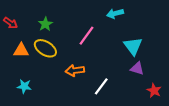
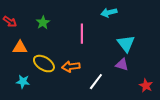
pink line: (87, 36) -> (82, 34), turned -36
yellow ellipse: (45, 48) -> (44, 64), moved
purple triangle: (137, 68) -> (122, 65), moved

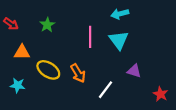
cyan triangle: (126, 44) -> (119, 40), moved
orange arrow: (71, 67) -> (78, 73), turned -114
cyan star: (23, 82) -> (18, 85), moved

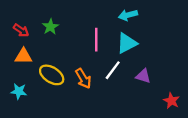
red arrow: (11, 24) -> (21, 30), moved
cyan triangle: (119, 40) -> (127, 43), turned 40
white line: (106, 90) -> (113, 70), moved

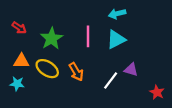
green star: (50, 27) -> (51, 38), moved, size x1.5
orange triangle: (23, 56) -> (21, 61), moved
white line: (113, 70) -> (111, 80), moved

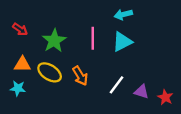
purple triangle: (131, 70) -> (141, 92), moved

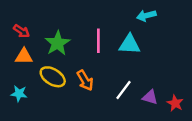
cyan arrow: (123, 15) -> (146, 16), moved
cyan triangle: (122, 42) -> (130, 44), turned 30
orange triangle: (22, 64) -> (24, 56), moved

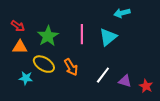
cyan triangle: (130, 44) -> (108, 37), turned -42
cyan star: (19, 94) -> (26, 78), moved

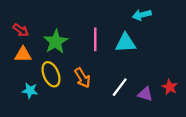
cyan triangle: (108, 37) -> (126, 43), turned 36
yellow ellipse: (44, 64) -> (51, 74), turned 35
red star: (146, 86) -> (170, 87), moved

